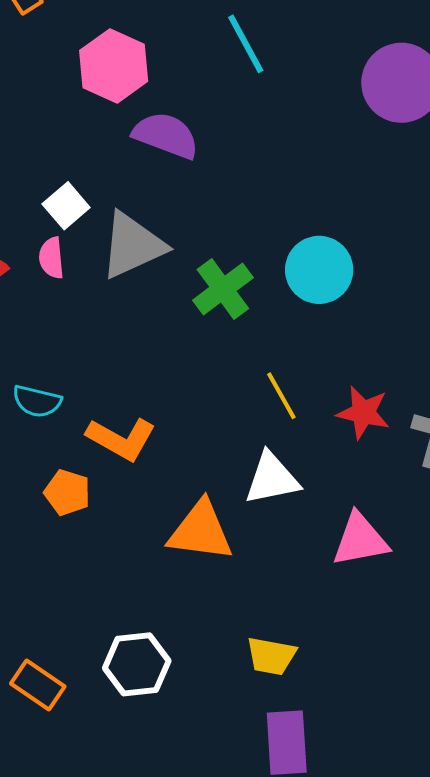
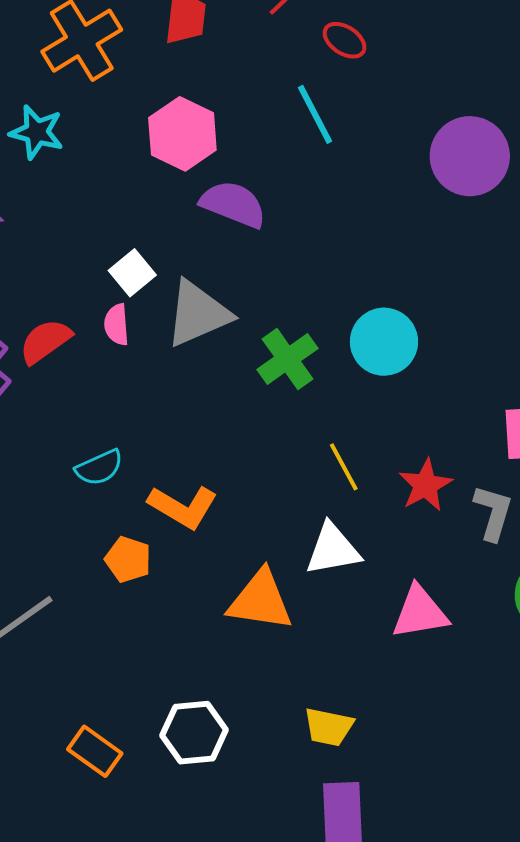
cyan semicircle: (37, 401) -> (99, 468), turned -39
red star: (363, 413) -> (425, 485), turned 30

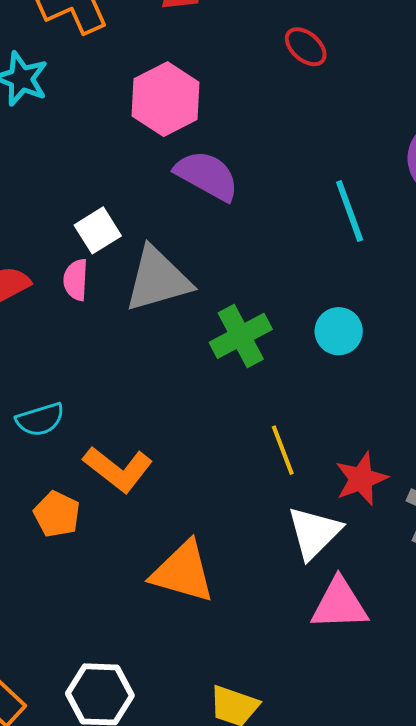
red ellipse: (345, 40) -> (306, 47), moved
cyan line: (315, 114) -> (350, 211), moved
cyan circle: (384, 342) -> (339, 331), size x0.7
white triangle: (333, 549) -> (314, 533), moved, turned -42

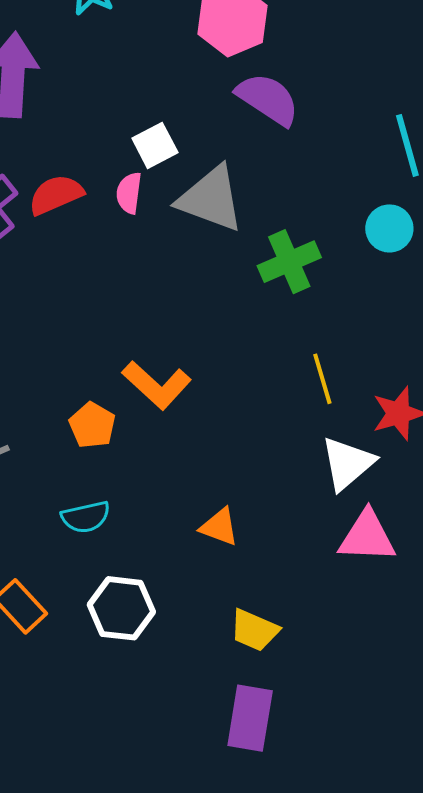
gray triangle: (158, 279) -> (211, 199), turned 32
cyan circle: (339, 331) -> (389, 228), moved
cyan semicircle: (40, 419) -> (86, 517), moved
orange triangle: (183, 572) -> (219, 527), moved, size x0.6

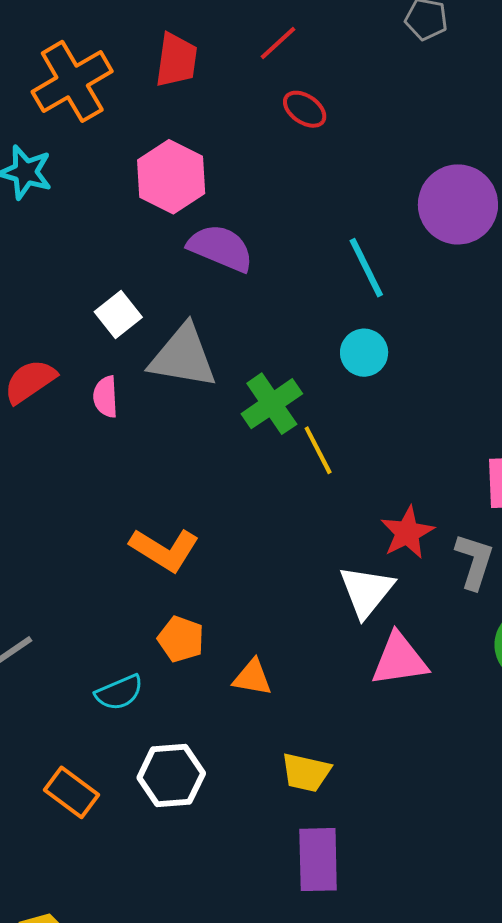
pink semicircle: (129, 193) -> (106, 397), moved
yellow line: (322, 379) -> (318, 450), moved
orange pentagon: (92, 425) -> (181, 639), moved

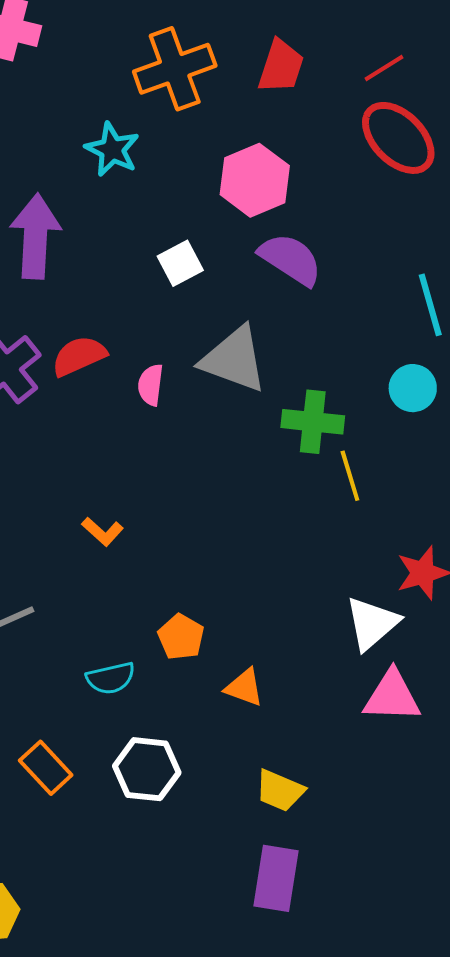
red ellipse: (305, 109) -> (398, 138), size x1.8
white square: (118, 315) -> (180, 263), moved
green cross: (272, 404) -> (313, 422), turned 30
orange L-shape: (164, 550) -> (103, 531), moved, size x0.6

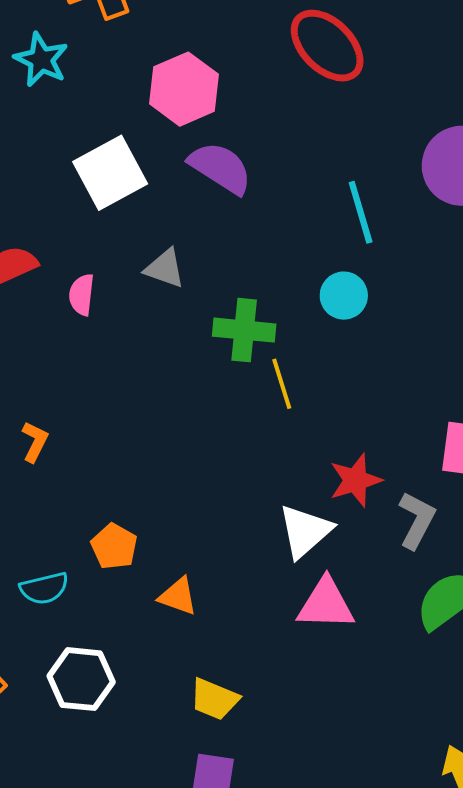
white square: (180, 263) -> (110, 173), size x1.6
gray triangle: (234, 359) -> (165, 268), size x0.6
orange L-shape: (103, 531) -> (35, 442), turned -105

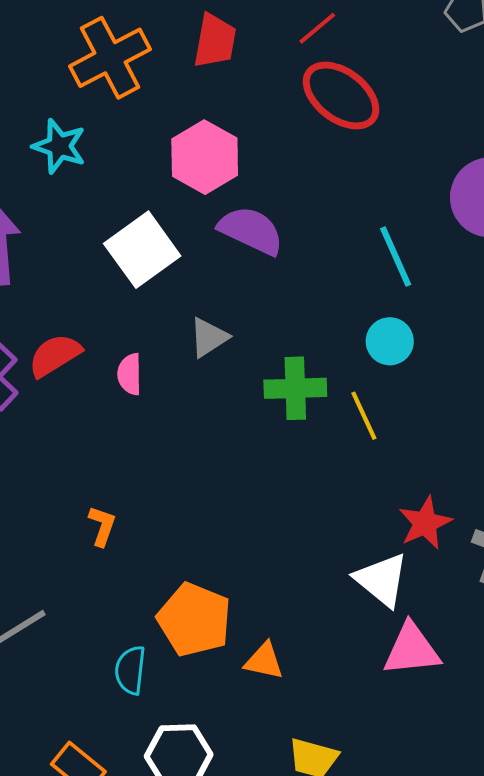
gray triangle: (165, 268) -> (209, 337), turned -45
yellow line: (282, 384) -> (364, 416), moved
white triangle: (305, 531) -> (382, 580), turned -32
orange pentagon: (114, 546) -> (194, 620), size x1.6
cyan semicircle: (44, 588) -> (130, 670), turned 117

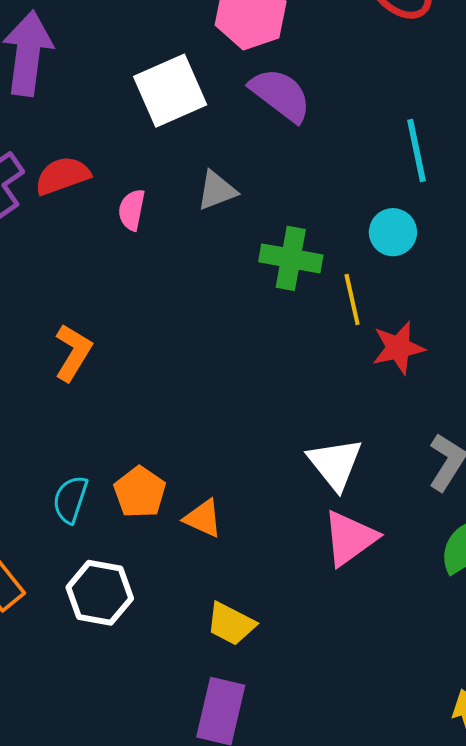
red star: (425, 523) -> (398, 348), moved
orange L-shape: (102, 526) -> (73, 353), size x1.4
orange pentagon: (194, 620) -> (140, 492), moved, size x0.7
pink triangle: (412, 650) -> (350, 538), turned -42

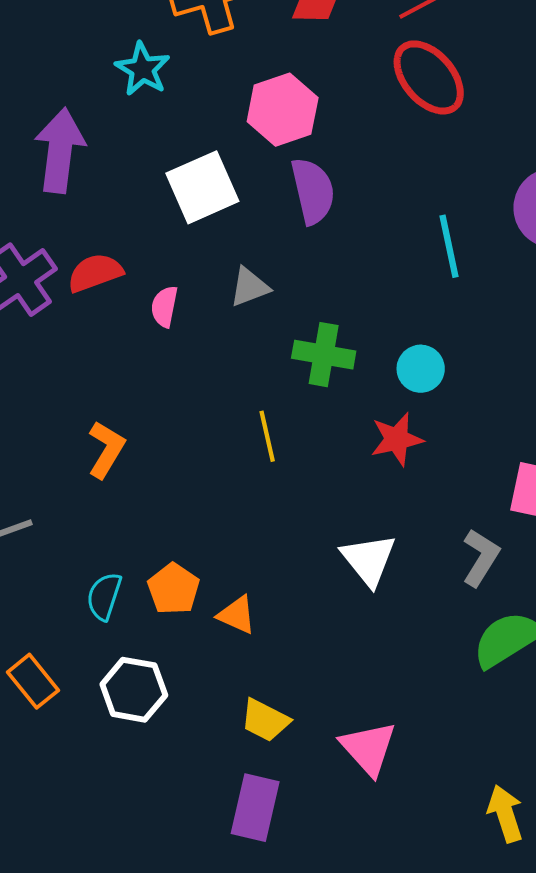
purple semicircle: (280, 95) -> (313, 191), turned 40
cyan circle: (393, 232) -> (421, 369), moved
yellow line: (352, 300) -> (267, 436), moved
red star: (398, 348) -> (397, 439), moved
pink triangle: (350, 538) -> (368, 748), moved, turned -36

